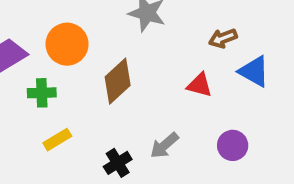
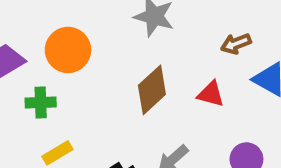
brown diamond: (118, 81) -> (152, 90), moved

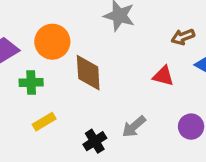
brown diamond: (152, 90) -> (88, 73), moved, turned -51

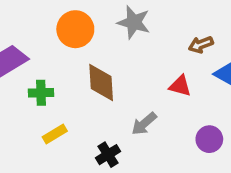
orange circle: (52, 42) -> (75, 29), moved
gray arrow: (134, 127) -> (144, 124), moved

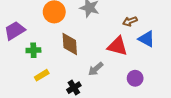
red triangle: (180, 86) -> (117, 46), size x1.5

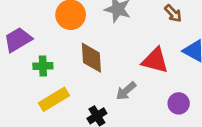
brown arrow: (130, 21) -> (173, 13), moved, turned -112
yellow rectangle: (42, 75) -> (54, 99), size x1.5

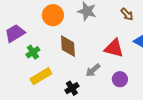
green cross: (43, 66) -> (33, 52), turned -32
purple circle: (179, 103) -> (120, 79), moved

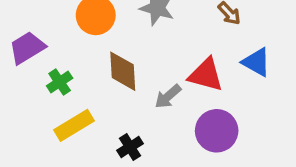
gray arrow: (93, 70) -> (168, 96), moved
purple circle: (120, 79) -> (217, 131), size x1.5

